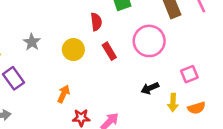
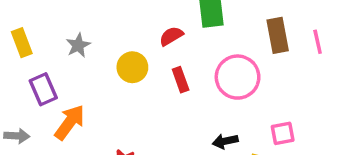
red semicircle: (96, 22) -> (171, 36), turned -126
orange arrow: (64, 94) -> (70, 122), moved, size x1.5

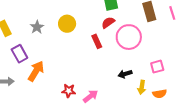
red semicircle: (171, 36) -> (108, 23), moved
yellow circle: (132, 67) -> (67, 24), moved

